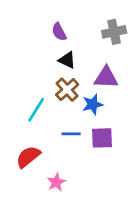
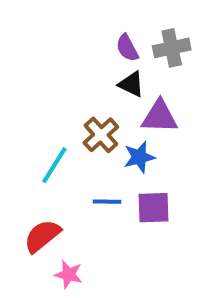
purple semicircle: (59, 32) -> (127, 48), moved
black triangle: (67, 60) -> (131, 84), moved
pink star: (56, 182) -> (69, 274), moved, turned -30

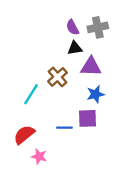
black triangle: (131, 84) -> (75, 48), turned -35
blue star: (139, 157) -> (96, 94), moved
blue line: (107, 202) -> (64, 128), moved

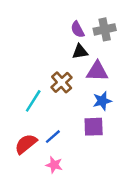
blue line: (64, 128) -> (53, 137), moved, turned -42
pink star: (39, 156) -> (54, 165), moved

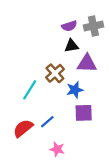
purple semicircle: (78, 29) -> (69, 26), turned -80
blue star: (102, 101) -> (75, 90), moved
pink star: (54, 165) -> (57, 149), moved

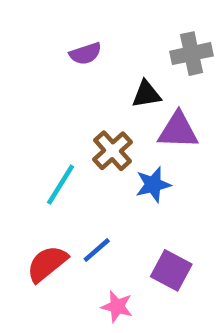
purple semicircle: (69, 26) -> (85, 54), moved
purple square: (84, 113) -> (171, 270), moved, turned 30

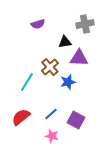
blue line: (97, 250) -> (51, 114), moved

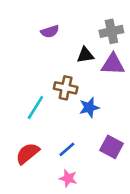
purple triangle: (79, 58) -> (113, 64), moved
brown cross: (50, 67) -> (66, 88), turned -36
purple square: (76, 120) -> (111, 147), moved

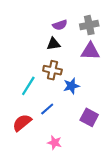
purple semicircle: (50, 31) -> (60, 25), moved
black triangle: (85, 55) -> (54, 44), moved
blue line: (67, 149) -> (47, 109), moved

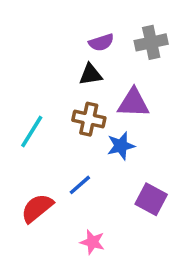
purple triangle: (90, 51) -> (133, 103), moved
cyan line: (28, 86) -> (32, 132), moved

